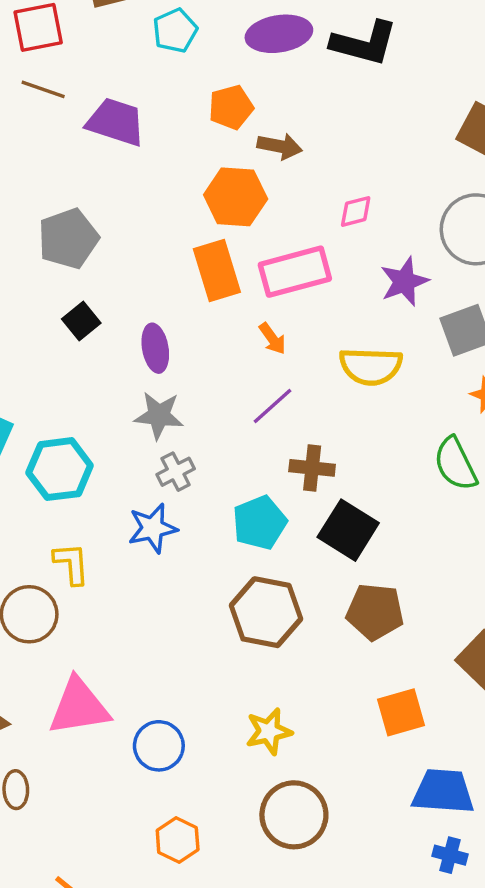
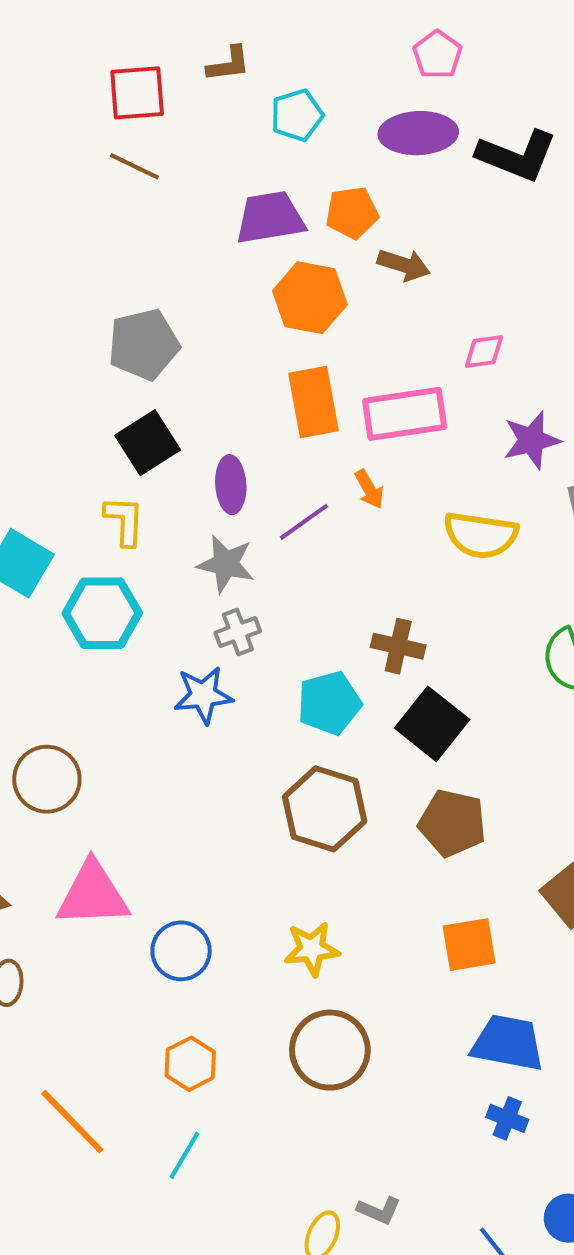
purple trapezoid: (116, 122) -> (270, 218), moved, turned -34
orange hexagon: (236, 197) -> (310, 298), moved
black square: (81, 321) -> (148, 443), size x1.4
purple line: (272, 406) -> (304, 522), moved
yellow L-shape: (71, 564) -> (124, 521), moved

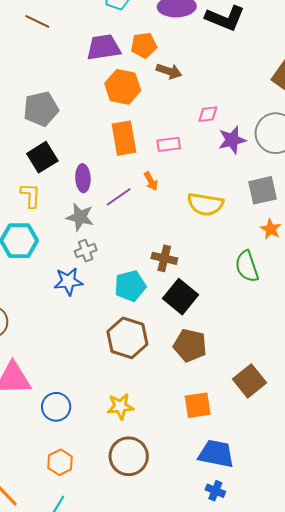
pink rectangle: (405, 414) -> (169, 144), size x0.6
purple star: (532, 440) -> (232, 140), moved

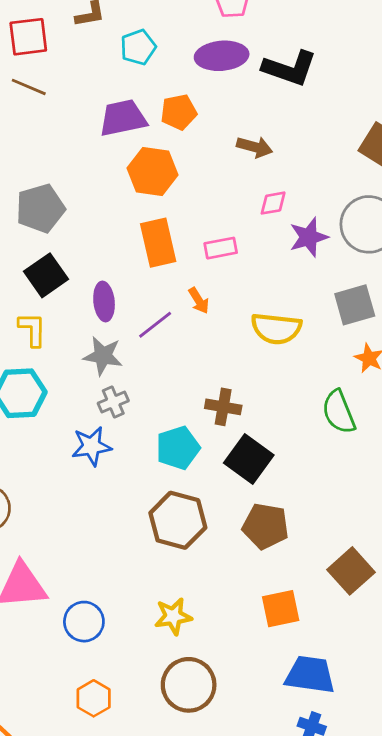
brown arrow: (169, 71) -> (255, 147), moved

